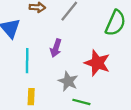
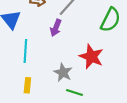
purple arrow: (56, 48) -> (56, 28), moved

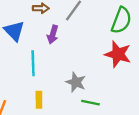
purple arrow: (56, 28) -> (53, 34), moved
red star: (91, 57) -> (118, 54), moved

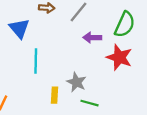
purple arrow: (53, 34) -> (92, 38), moved, turned 72
yellow rectangle: (39, 100) -> (54, 95), moved

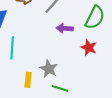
red star: (119, 57) -> (89, 48), size x0.7

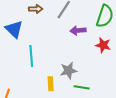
gray star: (49, 69) -> (68, 71), turned -30

